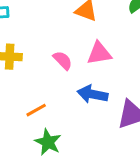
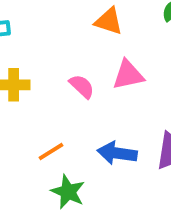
blue arrow: (93, 94) -> (117, 153), moved

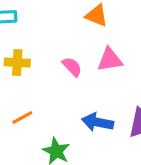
orange line: (51, 152) -> (22, 117), moved

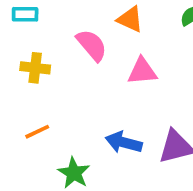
pink semicircle: (72, 67) -> (92, 45), moved, size x1.4

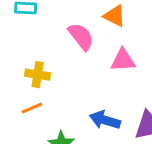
yellow cross: (35, 68) -> (38, 75), moved

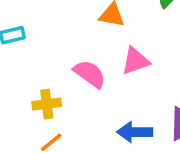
pink semicircle: (81, 37) -> (90, 74), moved

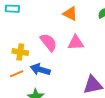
blue arrow: (135, 132) -> (40, 70), moved

